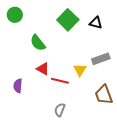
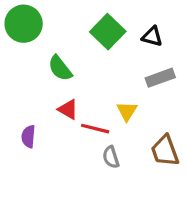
green circle: (15, 15) -> (24, 24), size x1.5
gray rectangle: (101, 59) -> (160, 78), moved
gray semicircle: (60, 110) -> (111, 157), moved, turned -40

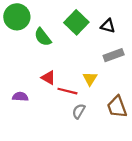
green semicircle: (60, 68) -> (43, 37), moved
purple semicircle: (28, 136) -> (20, 97), turned 88
gray semicircle: (111, 157) -> (79, 111), turned 48

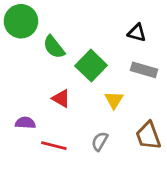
green square: (76, 22) -> (91, 66), moved
gray rectangle: (114, 55) -> (144, 70), turned 36
red line: (67, 91) -> (54, 146), moved

